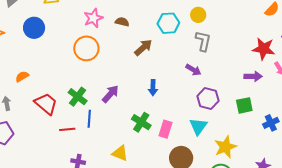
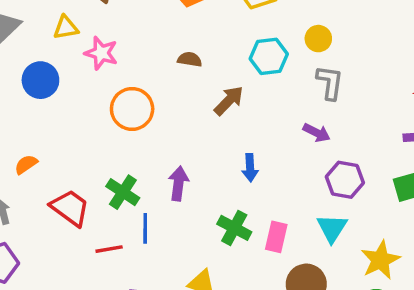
pink star: (93, 18) -> (101, 53), moved, turned -30
purple arrow: (110, 94) -> (178, 183), turned -30

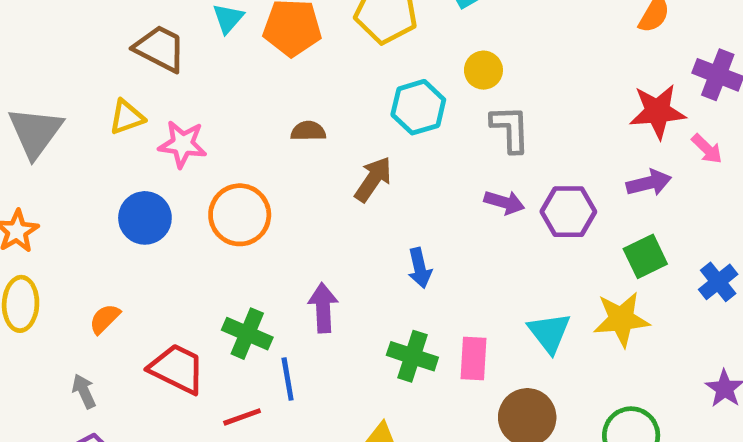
blue circle: (40, 80) -> (145, 218), moved
purple hexagon: (345, 180) -> (568, 212), moved
yellow star: (380, 260) -> (621, 319), moved, turned 30

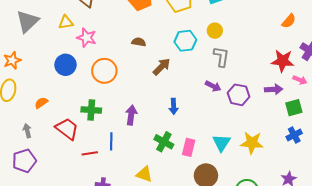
pink arrow: (707, 149) -> (300, 80), turned -32
green square: (645, 256) -> (294, 108), moved
green cross: (247, 334) -> (91, 110), moved, turned -30

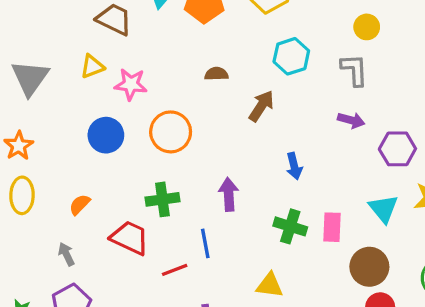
yellow circle: (215, 31) -> (367, 27), moved
purple hexagon: (239, 95) -> (397, 149), moved

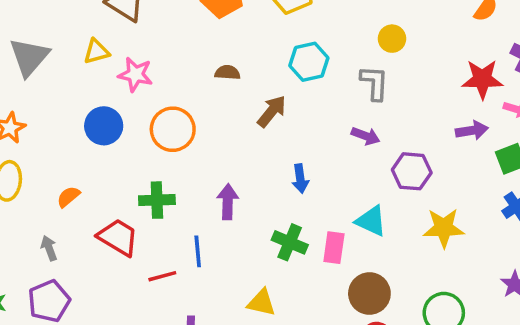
cyan triangle: (383, 209) -> (371, 221), moved, turned -32

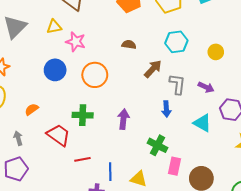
yellow circle: (392, 39) -> (216, 52), moved
gray L-shape: (374, 83) -> (177, 84), moved
cyan triangle: (371, 221) -> (202, 123), moved
pink rectangle: (334, 248) -> (174, 166), moved
blue line: (198, 251) -> (110, 172), moved

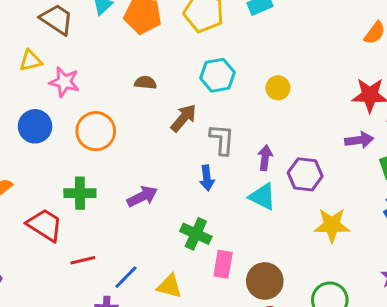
purple arrow: (206, 87) -> (265, 158), moved, turned -105
purple arrow: (123, 119) -> (142, 196), turned 60
blue line: (110, 172) -> (126, 277), turned 48

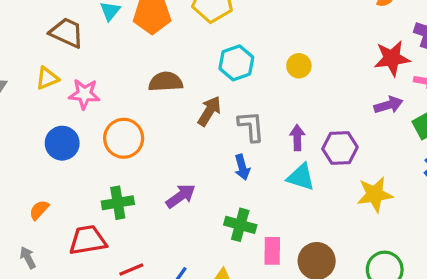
brown semicircle: (145, 83) -> (166, 82), size x1.5
red trapezoid: (45, 225) -> (88, 240), turned -33

